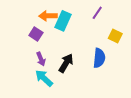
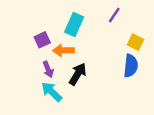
orange arrow: (48, 16) -> (63, 50), moved
purple square: (36, 34) -> (42, 40), turned 32
blue semicircle: (99, 58) -> (131, 66), moved

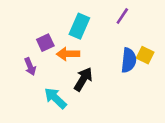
yellow square: (135, 42) -> (145, 55), moved
blue semicircle: (131, 66) -> (129, 60), moved
purple arrow: (48, 69) -> (30, 67), moved

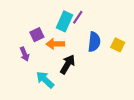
purple line: (122, 16) -> (78, 17), moved
blue semicircle: (129, 60) -> (94, 42), moved

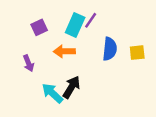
purple square: (37, 35) -> (39, 27), moved
yellow square: (118, 45) -> (137, 53), turned -32
black arrow: (68, 64) -> (71, 87), moved

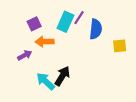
blue semicircle: (110, 49) -> (96, 29), moved
orange arrow: (64, 51) -> (45, 42), moved
purple arrow: (28, 63) -> (25, 55), turned -96

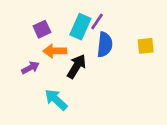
blue semicircle: (96, 29) -> (105, 45), moved
yellow square: (120, 46) -> (146, 46), moved
black arrow: (62, 76) -> (77, 66), moved

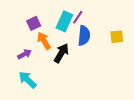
orange arrow: (55, 51) -> (44, 41), turned 60
cyan arrow: (56, 100) -> (28, 80), moved

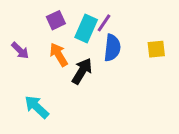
purple square: (34, 23) -> (56, 20), moved
purple arrow: (24, 54) -> (20, 50), moved, turned 72

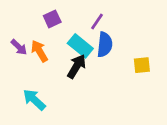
cyan rectangle: (86, 28) -> (80, 46), moved, turned -75
yellow square: (156, 49) -> (142, 65), moved
orange arrow: (59, 55) -> (39, 51), moved

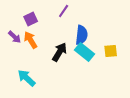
purple square: (52, 19) -> (31, 19), moved
purple line: (97, 22) -> (64, 11), moved
cyan rectangle: (80, 46) -> (85, 52), moved

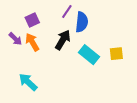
blue semicircle: (82, 35) -> (82, 22), moved
black arrow: (60, 52) -> (63, 40), moved

